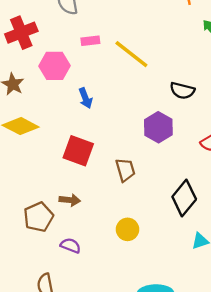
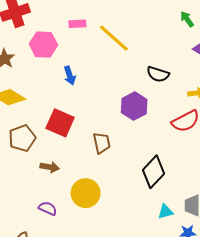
brown pentagon: (39, 217) -> (22, 138), moved
yellow circle: (128, 229) -> (86, 193), moved, size x1.4

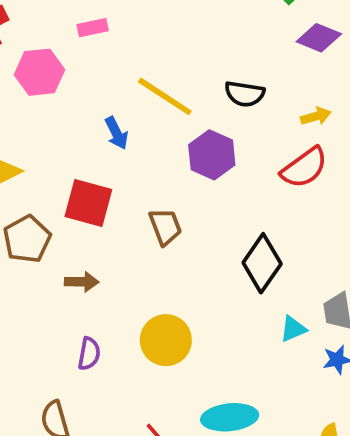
yellow line: (114, 38) -> (165, 96), moved
blue arrow: (70, 75) -> (117, 133), moved
yellow circle: (86, 193) -> (166, 340), moved
purple semicircle: (48, 208) -> (89, 354), turned 84

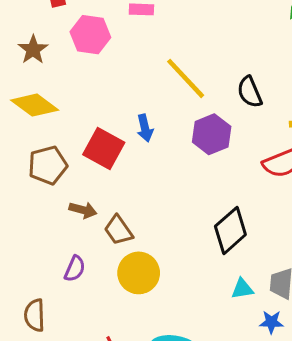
black semicircle: (245, 94) -> (250, 92), turned 44
blue arrow: (117, 133) -> (145, 128), moved
brown trapezoid: (165, 227) -> (118, 230), moved, turned 152

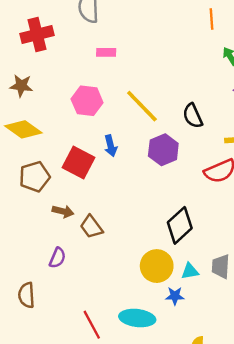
pink hexagon: (90, 35) -> (87, 101), moved
brown star: (33, 50) -> (21, 86), turned -30
yellow circle: (139, 273) -> (157, 266), moved
blue star: (271, 322) -> (175, 296), moved

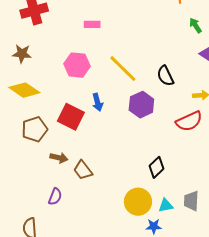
black diamond: (180, 225) -> (156, 167), size x0.7

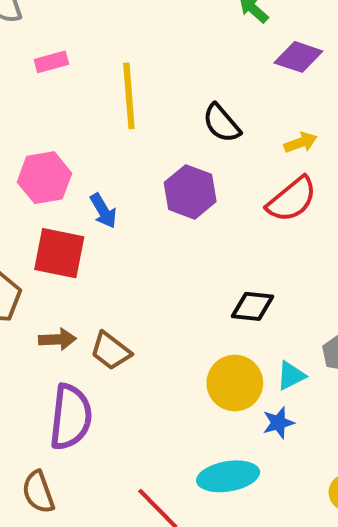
pink hexagon: (77, 65) -> (44, 178), moved
yellow line: (123, 69) -> (129, 96), moved, turned 56
black diamond: (156, 167) -> (253, 306), turned 65
purple semicircle: (55, 197) -> (71, 417), size x1.8

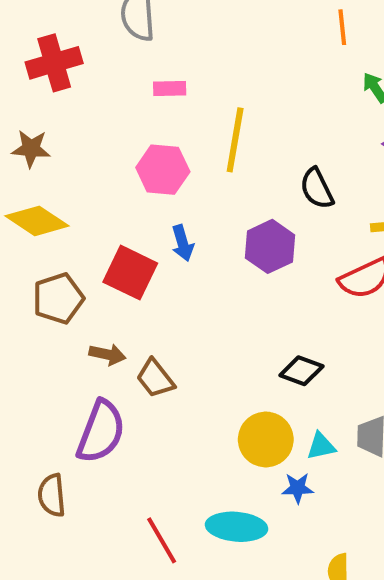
pink hexagon: (44, 178) -> (163, 170), moved

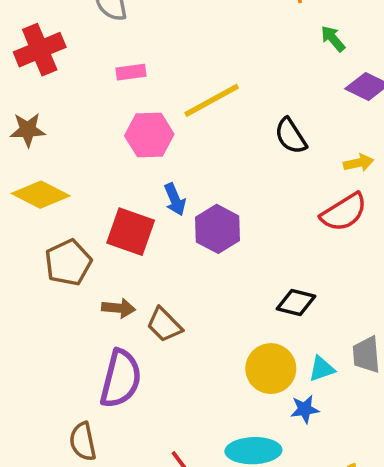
pink rectangle: (170, 88) -> (131, 72), moved
yellow line: (235, 140) -> (212, 100), turned 58
purple hexagon: (270, 246) -> (217, 229), moved

